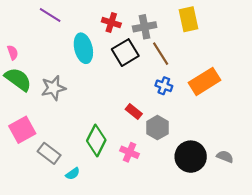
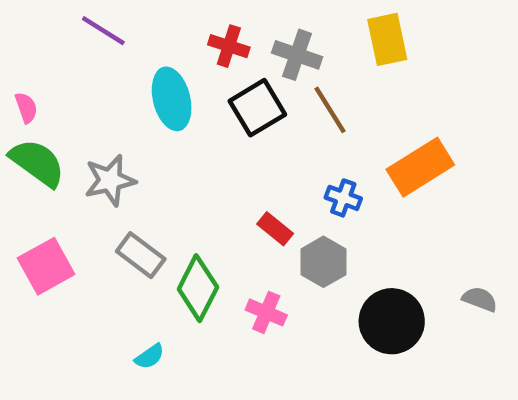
gray cross: (145, 27) -> (297, 55), turned 30
blue cross: (164, 86) -> (343, 198), moved
gray rectangle: (49, 153) -> (141, 255), moved
gray semicircle: (225, 157) -> (480, 299), moved

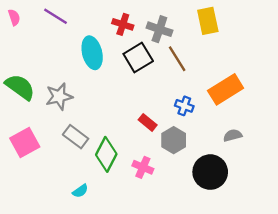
pink semicircle: (26, 108) -> (14, 17), moved
gray semicircle: (480, 299) -> (233, 135), moved, turned -36

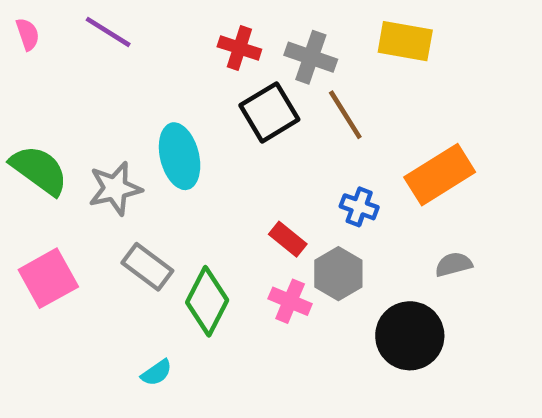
yellow rectangle: (208, 21) -> (405, 41), turned -68
cyan ellipse: (92, 53) -> (180, 156), moved
pink cross: (143, 167) -> (290, 301), moved

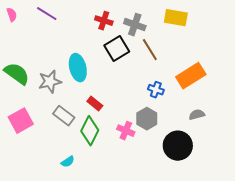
red rectangle: (288, 239) -> (95, 104), moved

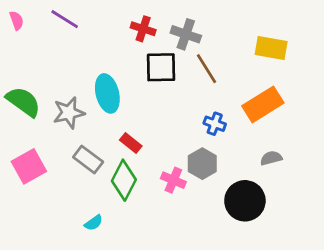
yellow rectangle: (176, 18) -> (271, 48), moved
black square: (117, 49) -> (161, 67), turned 30

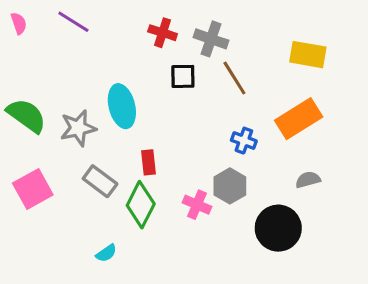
black square: (161, 67) -> (183, 76), size x0.7
red rectangle: (131, 143) -> (148, 162), turned 45

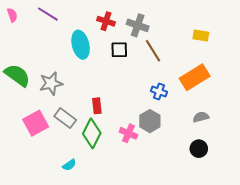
yellow rectangle: (308, 55) -> (201, 35), size x0.7
cyan ellipse: (122, 106) -> (81, 45), moved
pink square: (33, 189) -> (36, 123), moved
black circle: (278, 228) -> (199, 149), moved, size x0.6

